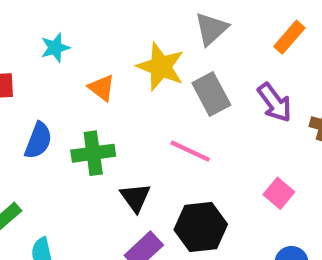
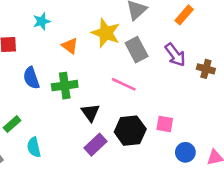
blue semicircle: (38, 141) -> (31, 78), turned 140
pink square: (279, 193) -> (165, 124), moved, turned -30

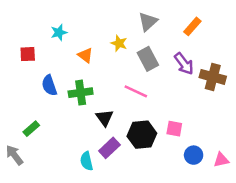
yellow star: (106, 33) -> (119, 43), size x0.6
brown cross: (206, 69) -> (213, 77), size x1.5
cyan semicircle: (34, 147) -> (87, 161), moved

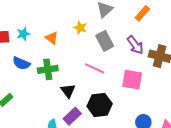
cyan star: (59, 32) -> (23, 34), moved
blue semicircle: (49, 85) -> (21, 63), turned -48
pink square: (174, 129) -> (132, 80), moved, size x1.5

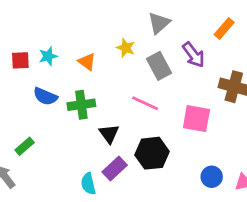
orange rectangle: (142, 13) -> (224, 28), moved
purple arrow: (135, 45) -> (194, 55), moved

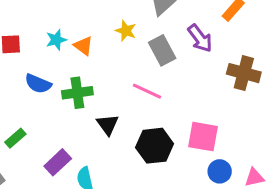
cyan star: (48, 56) -> (56, 40), moved
pink square: (196, 119) -> (203, 137), moved
purple rectangle: (115, 168) -> (58, 162), moved

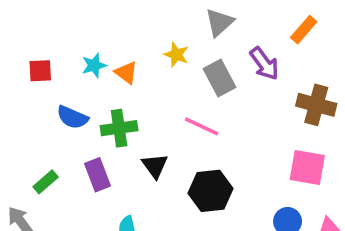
pink square: (203, 137) -> (307, 168), moved
purple rectangle: (58, 162) -> (98, 175), moved, turned -68

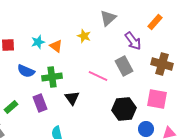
gray rectangle: (219, 78) -> (124, 66), moved
black hexagon: (210, 191) -> (124, 109), moved

